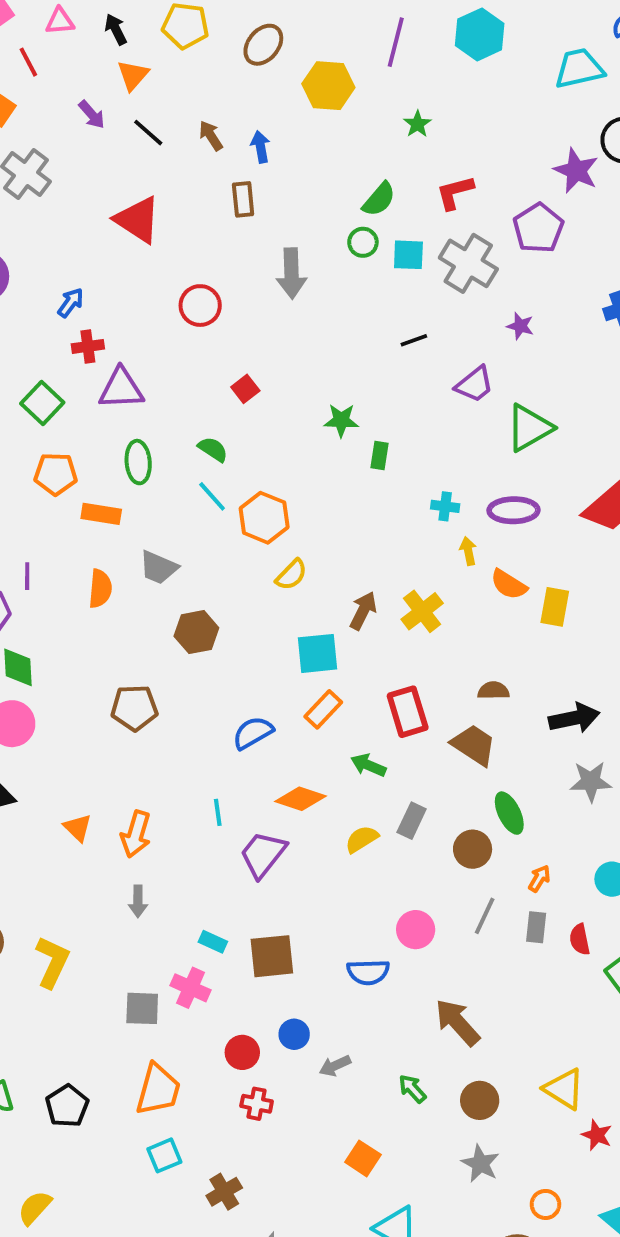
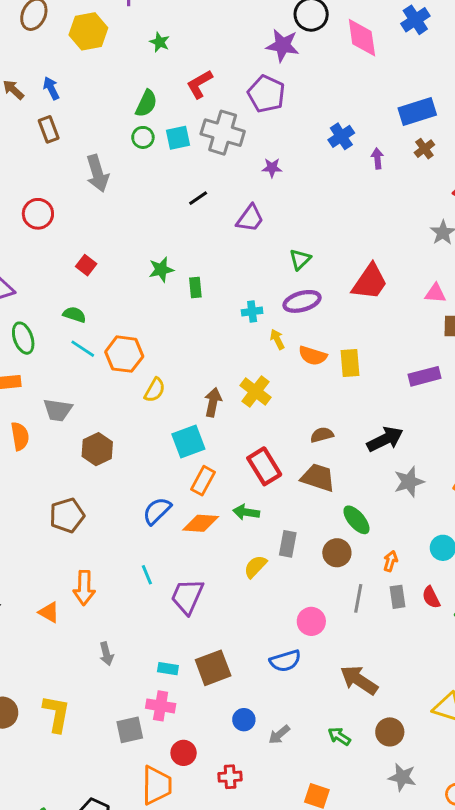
green triangle: (529, 428) -> (300, 259), moved, size x0.6
orange diamond: (300, 799) -> (201, 523), moved
orange arrow: (136, 834) -> (84, 588), moved
red circle: (242, 1052) -> (184, 753), moved

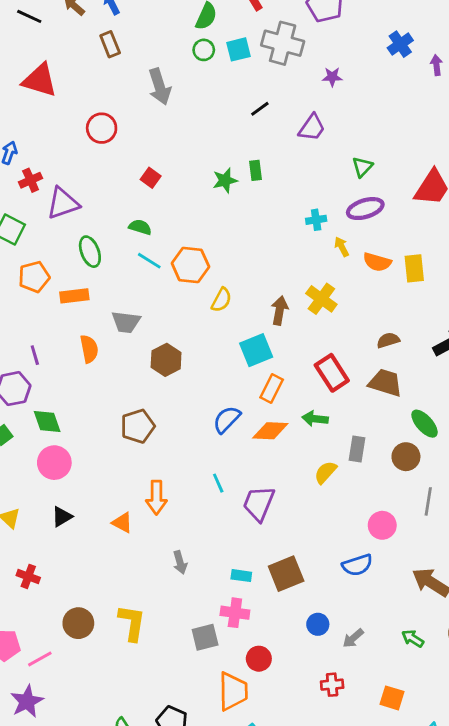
green rectangle: (195, 288) -> (255, 170), moved
red cross: (230, 777) -> (332, 685), moved

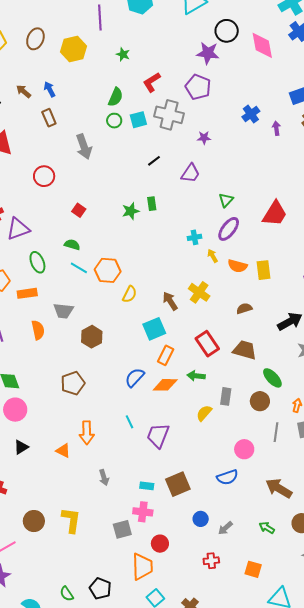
purple ellipse: (365, 209) -> (229, 229), turned -35
brown arrow: (280, 311) -> (170, 301), turned -42
brown semicircle: (388, 340) -> (244, 308), moved

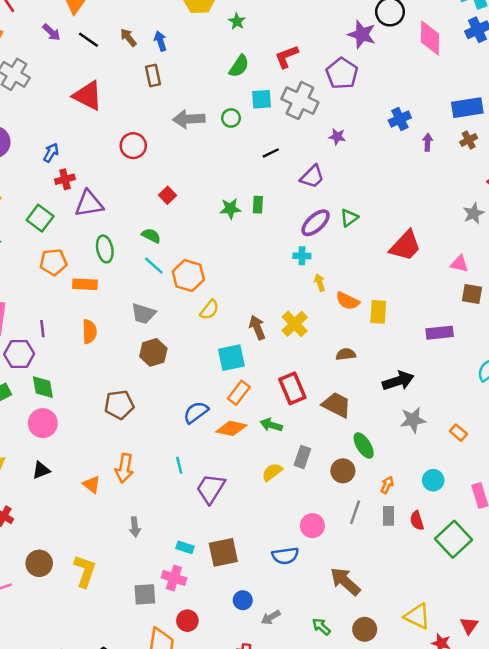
green star: (123, 54) -> (237, 21), moved
green circle: (114, 121) -> (231, 118), moved
gray arrow: (84, 147) -> (189, 119), turned 95
purple ellipse: (229, 229) -> (316, 223), moved
gray trapezoid: (63, 311) -> (143, 314), moved

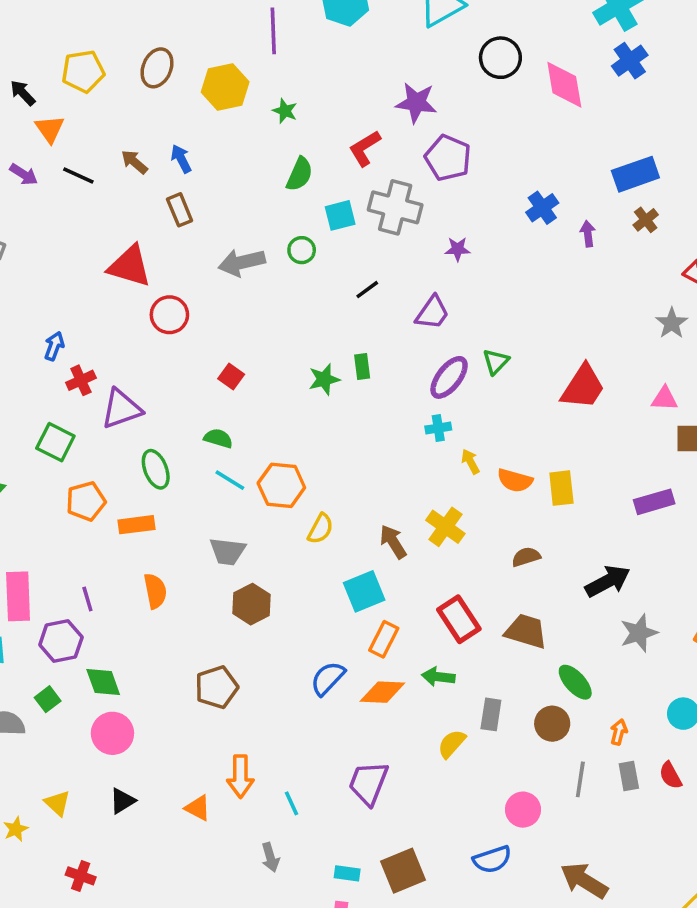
purple star: (362, 34) -> (416, 103), moved
red triangle: (88, 96) -> (130, 266), moved
cyan line: (179, 465) -> (292, 803), moved

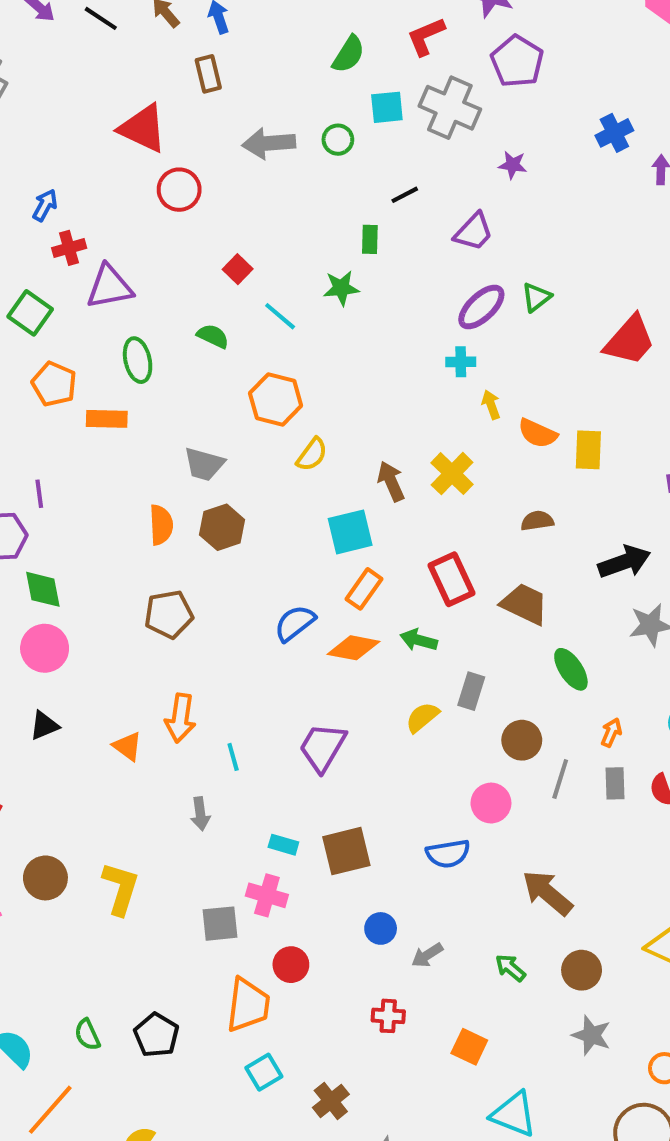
green rectangle: (362, 367) -> (370, 239), moved
cyan line: (230, 480) -> (280, 316), moved
orange pentagon: (86, 501) -> (54, 384), turned 30
orange semicircle: (155, 591) -> (161, 525), moved
brown circle: (552, 724) -> (522, 740), moved

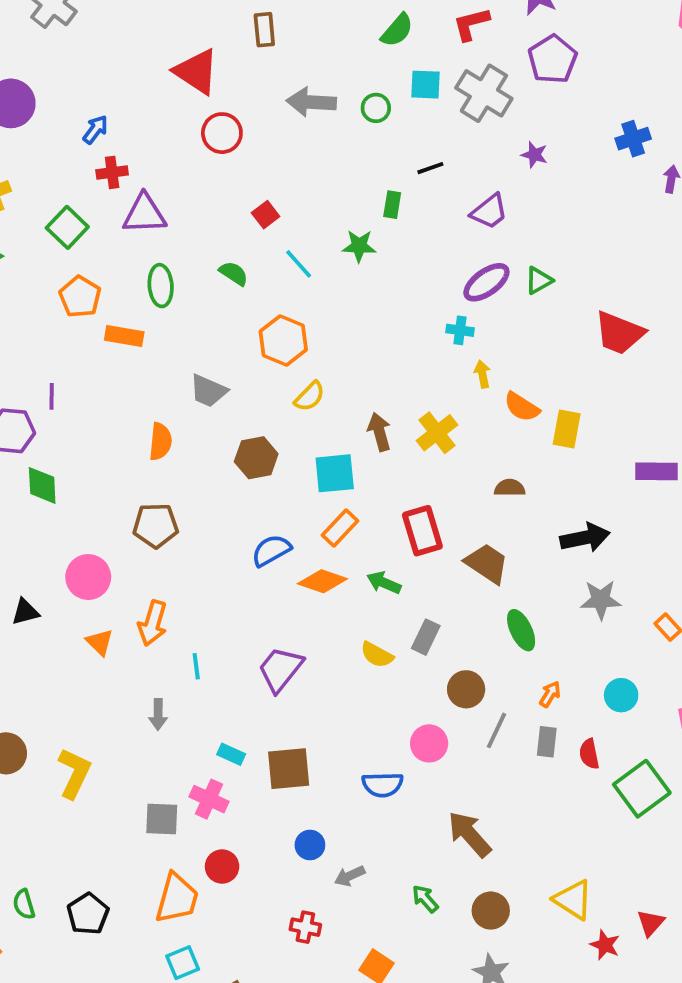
red trapezoid: (630, 340) -> (619, 333), turned 62
brown hexagon: (222, 527) -> (256, 458), moved
pink circle: (45, 648) -> (88, 577), moved
yellow semicircle: (422, 717) -> (377, 655), turned -120

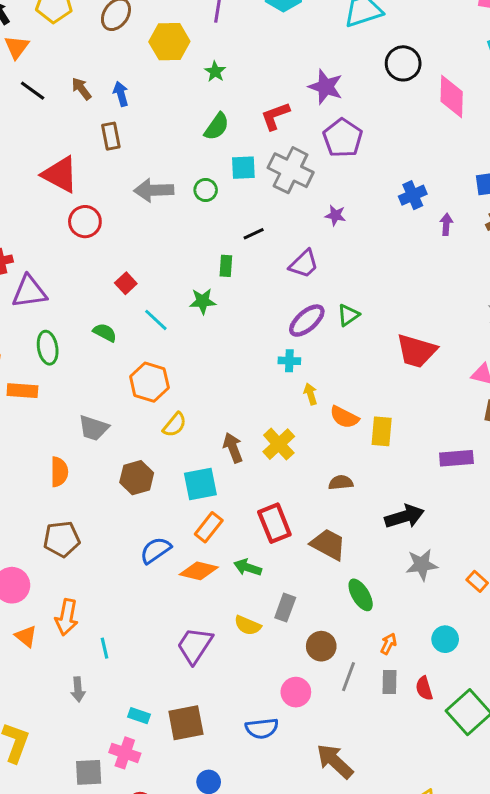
purple trapezoid: (280, 669) -> (195, 645), moved

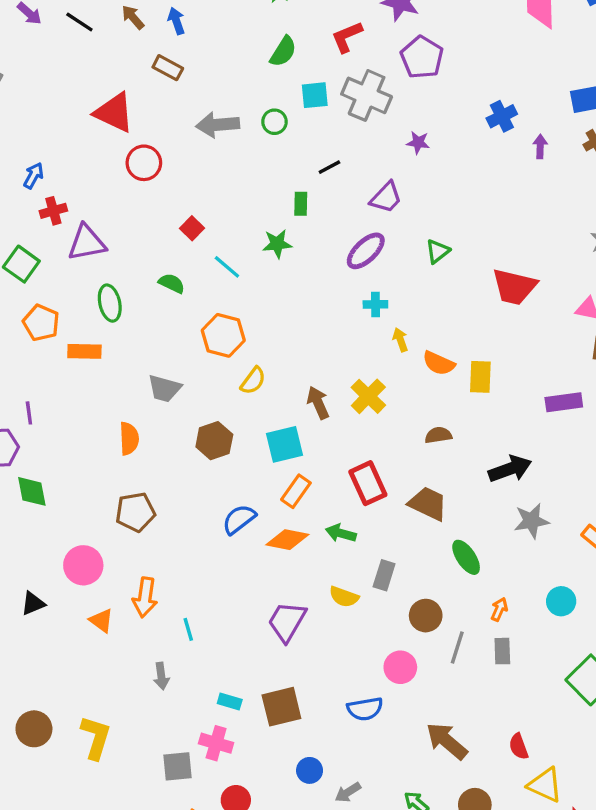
brown rectangle: (111, 136) -> (168, 68), turned -48
purple ellipse: (307, 321) -> (366, 251), moved
red semicircle: (424, 688) -> (519, 746), moved

